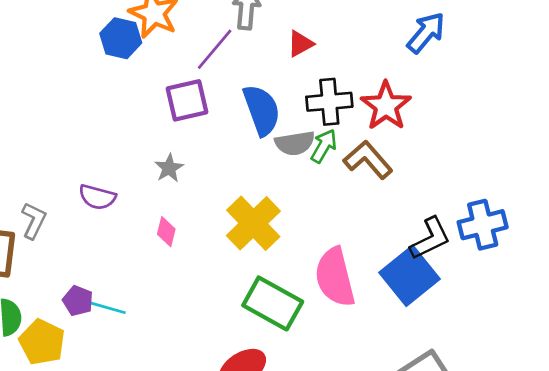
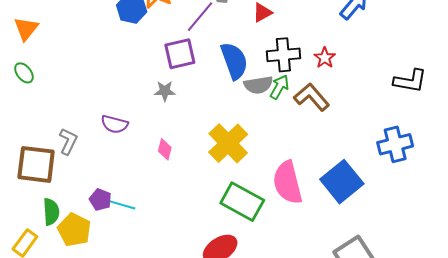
red star: (386, 106) -> (325, 58), size x0.6
gray star: (169, 168) -> (165, 91), moved, turned 30
black L-shape: (430, 239) -> (410, 81), moved, turned 36

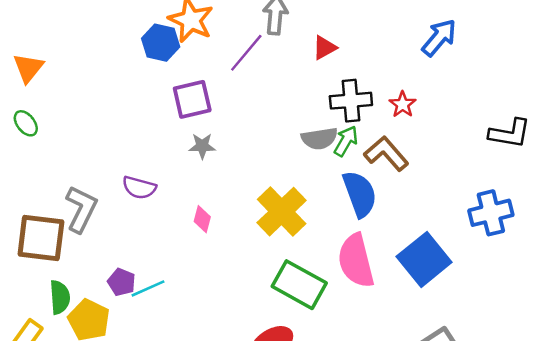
purple square: (180, 54) -> (192, 99), moved
blue semicircle: (234, 61) -> (360, 194), moved
gray L-shape: (68, 141) -> (81, 209), size x1.4
cyan line: (122, 205) -> (148, 288), turned -40

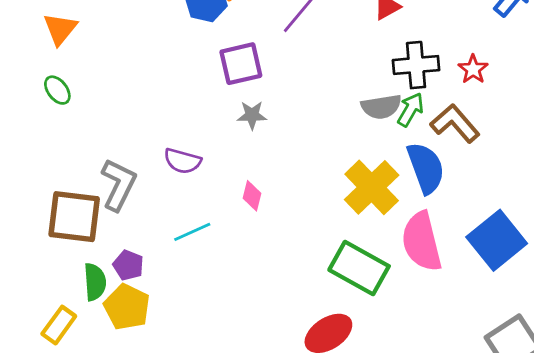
yellow cross: (282, 212) -> (372, 187), moved
purple pentagon: (122, 282) -> (128, 265), moved
cyan line: (148, 288) -> (192, 232), moved

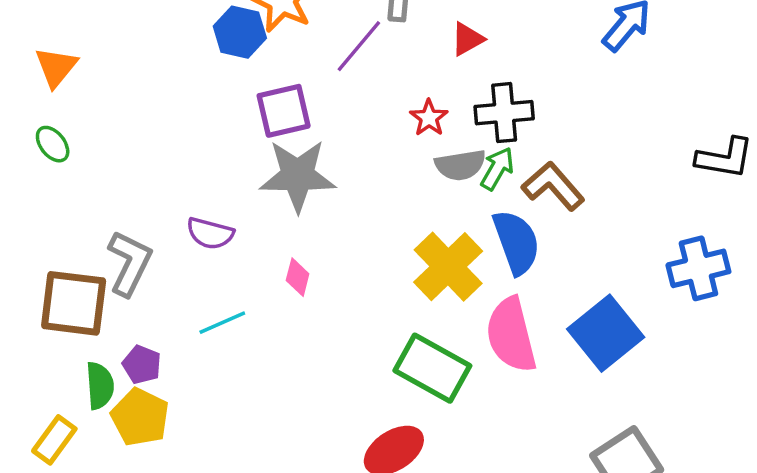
red star: (473, 69) -> (429, 118), moved
gray star: (252, 115) -> (298, 176), size x2.0

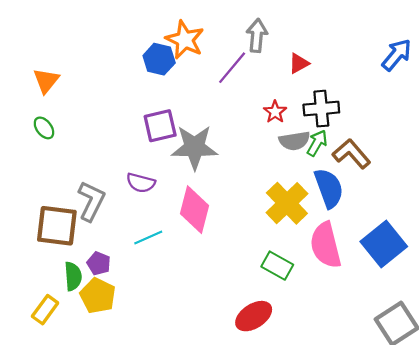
purple square: (284, 111) -> (160, 126), moved
pink diamond: (298, 277) -> (194, 210), size x2.0
green rectangle: (432, 368) -> (277, 266), size x0.7

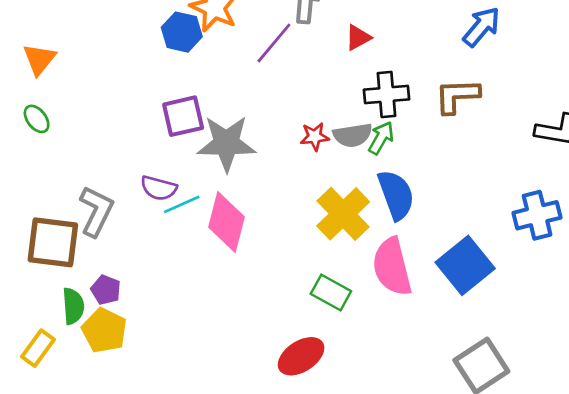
red star: (275, 112) -> (315, 137), moved, turned 30
brown L-shape: (351, 154) -> (457, 96), moved, turned -51
cyan line: (148, 238) -> (182, 204), moved

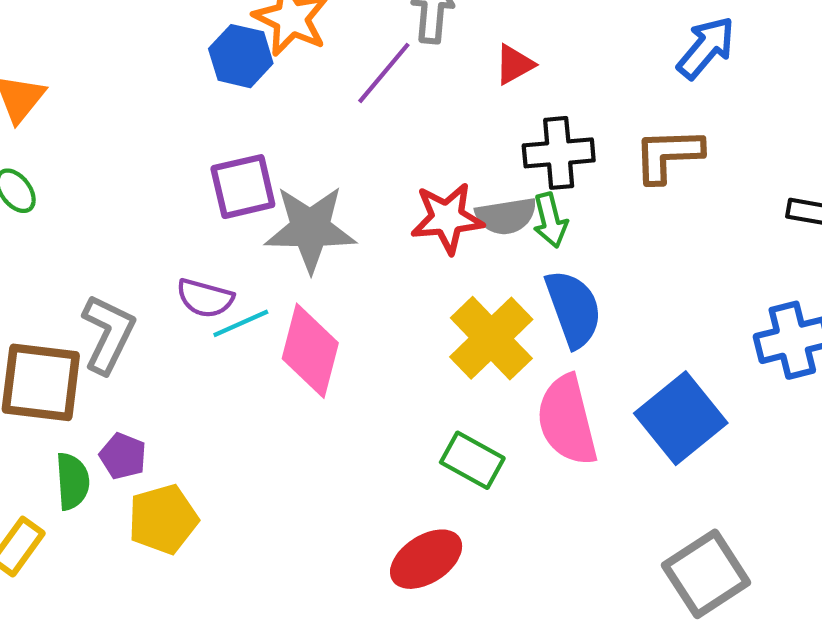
red star: (315, 137) -> (447, 218), size x1.6
green arrow: (381, 138) -> (550, 220), turned 136
yellow pentagon: (104, 331) -> (163, 519), moved, turned 30

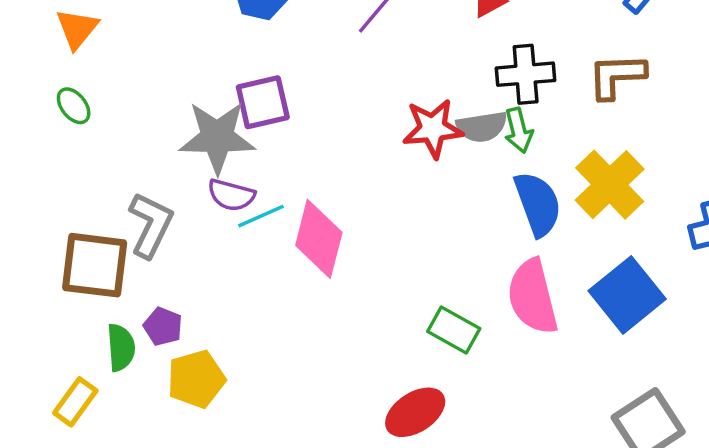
gray star: (310, 229) -> (217, 137), moved
yellow cross: (491, 338) -> (610, 185), moved

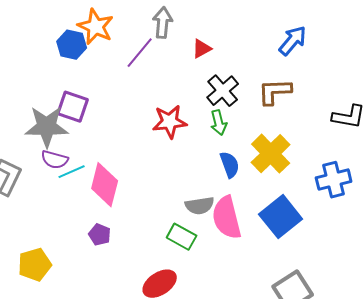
black cross: (526, 74) -> (223, 91), turned -36
purple square: (263, 102) -> (73, 107), turned 32
gray semicircle: (482, 127) -> (200, 206), moved
blue semicircle: (538, 204) -> (230, 165), size x0.7
purple pentagon: (163, 326) -> (100, 235), moved

